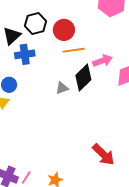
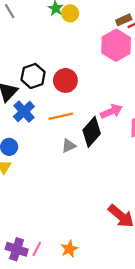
orange line: (74, 50) -> (61, 116), moved
blue cross: (25, 54) -> (24, 111), turned -30

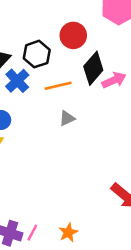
black hexagon: (33, 76) -> (37, 54), moved
red circle: (65, 80) -> (73, 35), moved
black diamond: (92, 132) -> (93, 68), moved

